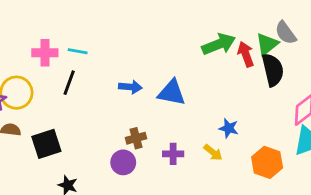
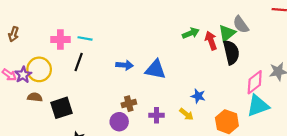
green arrow: (219, 44) -> (191, 33), size x0.7

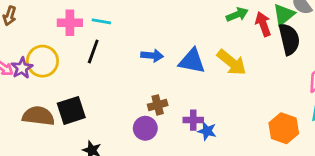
blue star: (198, 96) -> (207, 131), moved
brown semicircle: (35, 97) -> (38, 116), moved, size x1.6
yellow arrow: (186, 114) -> (232, 62), moved, size x1.6

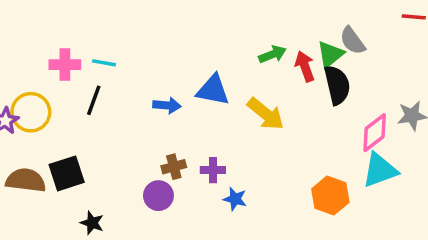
blue triangle: (192, 61) -> (213, 90), moved
purple cross: (193, 120) -> (213, 170), moved

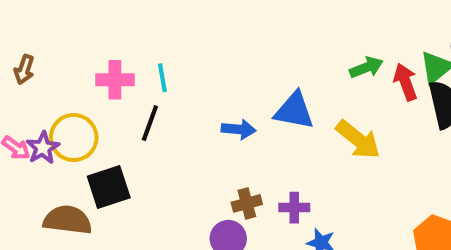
cyan line: (104, 63) -> (162, 78), turned 70
black square: (67, 173) -> (109, 187), moved

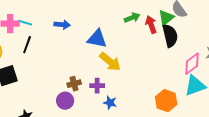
cyan line: (162, 78) -> (25, 23), moved, turned -64
blue arrow: (239, 129) -> (62, 25), moved
yellow arrow: (358, 140) -> (110, 62), moved

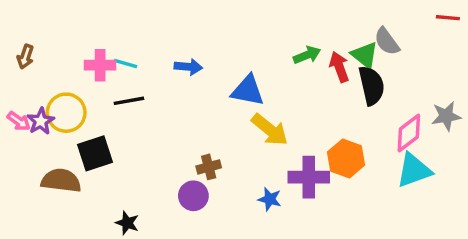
green triangle: (166, 18) -> (365, 55), turned -42
black line: (27, 45) -> (129, 101), turned 60
purple cross: (97, 86) -> (309, 177), moved, size x1.6
orange hexagon: (166, 101) -> (346, 158), moved

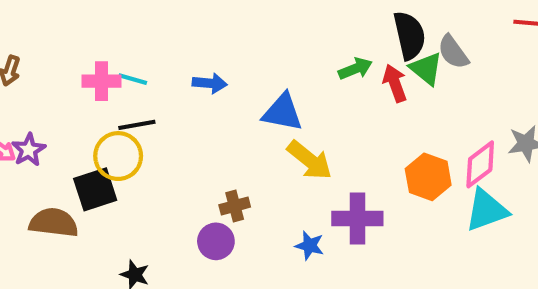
black semicircle: (372, 86) -> (409, 35), moved
yellow circle: (66, 113) -> (118, 156), moved
orange hexagon: (346, 158) -> (428, 177), moved

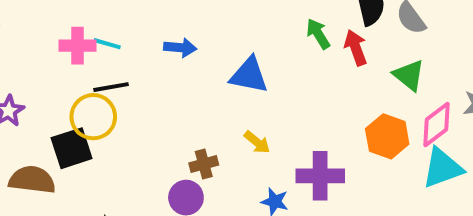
green arrow: (355, 69) -> (318, 34), turned -100
green triangle: (426, 69) -> (409, 75), moved
yellow arrow: (310, 160) -> (257, 142), moved, size x0.6

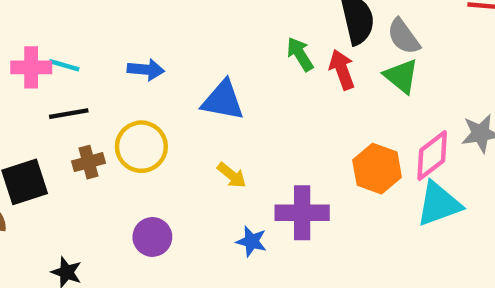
green triangle: (409, 75) -> (401, 76), moved
yellow circle: (93, 117) -> (141, 147), moved
brown cross: (204, 164) -> (88, 162), moved

